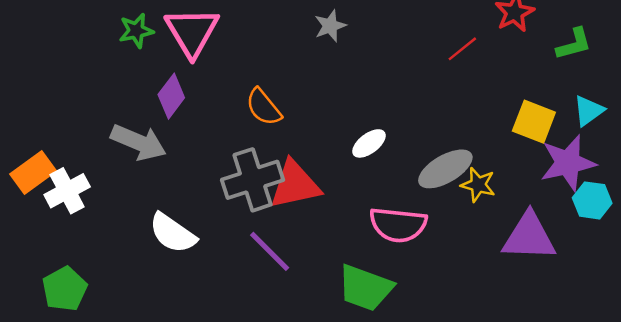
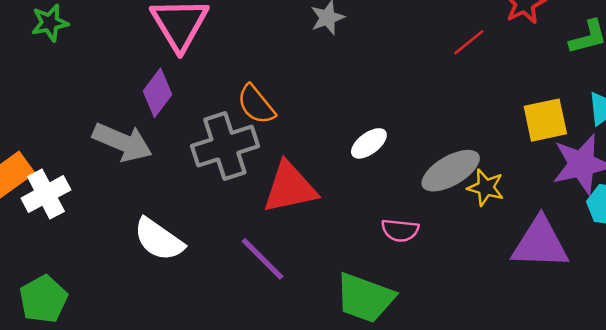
green star: (136, 31) -> (50, 23), moved
yellow square: (534, 122) -> (545, 120), turned -33
gray cross: (253, 180) -> (225, 146), moved
pink semicircle: (398, 225) -> (400, 230), size x0.6

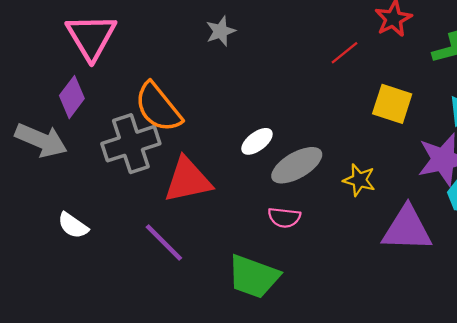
orange semicircle: (256, 104) -> (158, 107), size x1.4
yellow square: (545, 120) -> (392, 104), moved, turned 30
gray ellipse: (451, 171) -> (297, 165), moved
white semicircle: (159, 239) -> (73, 225), size x0.7

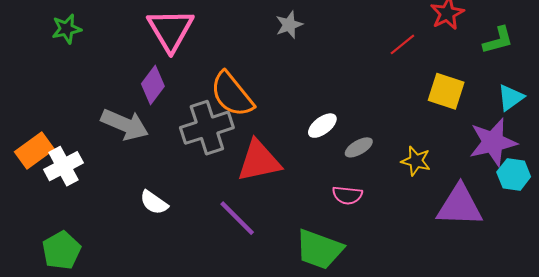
gray ellipse: (297, 165) -> (359, 147), size x0.6

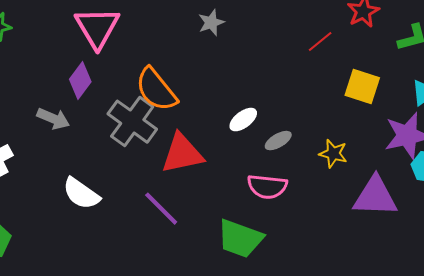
gray arrow: (125, 125) -> (53, 119), size x0.7
gray cross: (207, 128) -> (132, 122), turned -36
pink semicircle: (347, 195) -> (267, 187), size x1.4
white semicircle: (154, 203) -> (81, 194), size x1.4

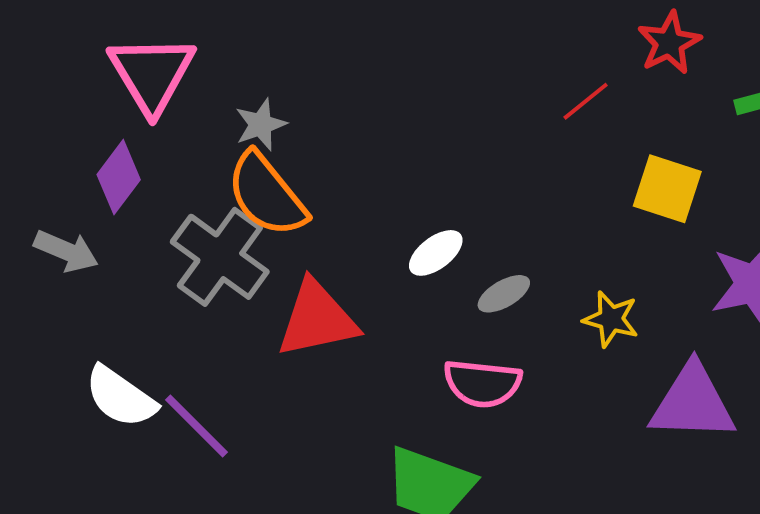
gray star: (211, 23) -> (261, 125), moved
purple line: (161, 209) -> (196, 426), moved

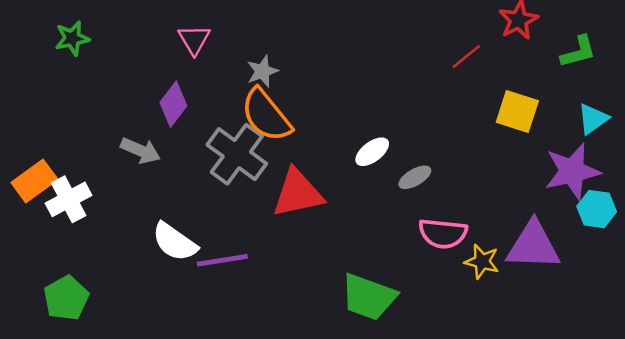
pink triangle: (152, 74) -> (194, 40), size x0.6
yellow star: (611, 319) -> (482, 261), moved
pink semicircle: (482, 383) -> (443, 233), moved
purple line: (196, 426) -> (222, 260), turned -54

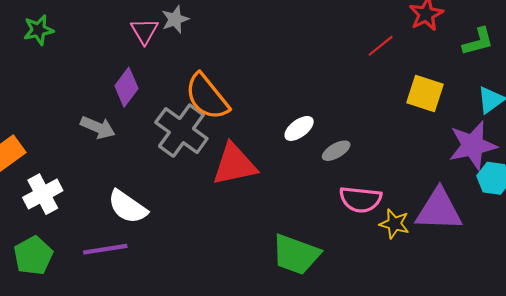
gray star: (262, 71) -> (175, 19), moved
white cross: (69, 199) -> (43, 194), moved
purple line: (222, 260) -> (105, 249), moved

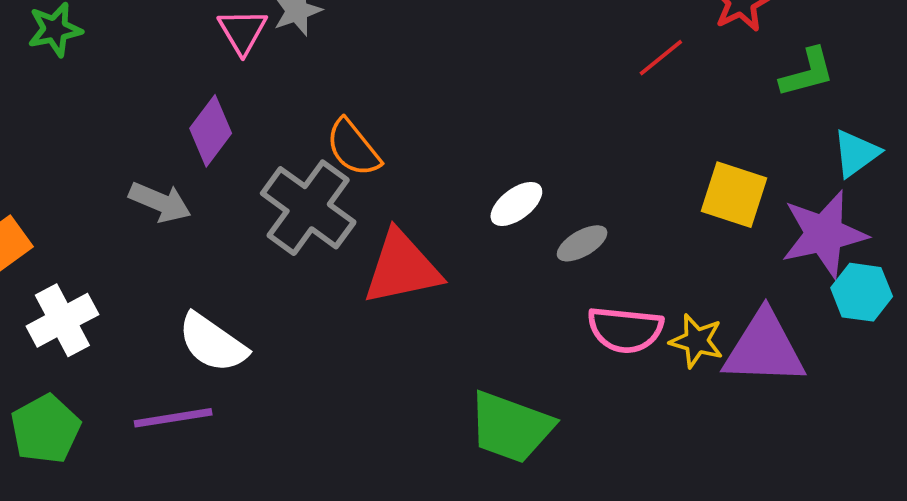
green L-shape: (478, 42) -> (807, 73), moved
yellow square: (425, 93) -> (734, 195), moved
orange semicircle: (207, 97) -> (353, 148), size x0.7
yellow star: (394, 224) -> (697, 341), moved

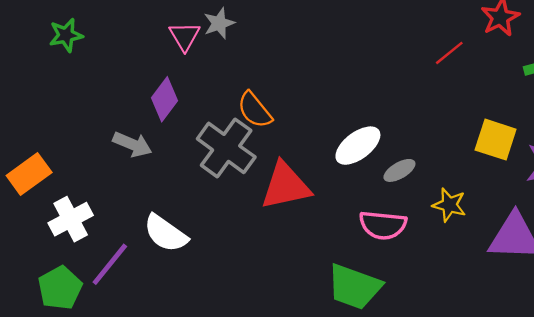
white ellipse: (516, 204) -> (358, 146), size x1.4
pink semicircle: (625, 330) -> (383, 225), moved
yellow star: (697, 341) -> (449, 205), moved
purple line: (173, 418) -> (110, 264), moved, turned -42

